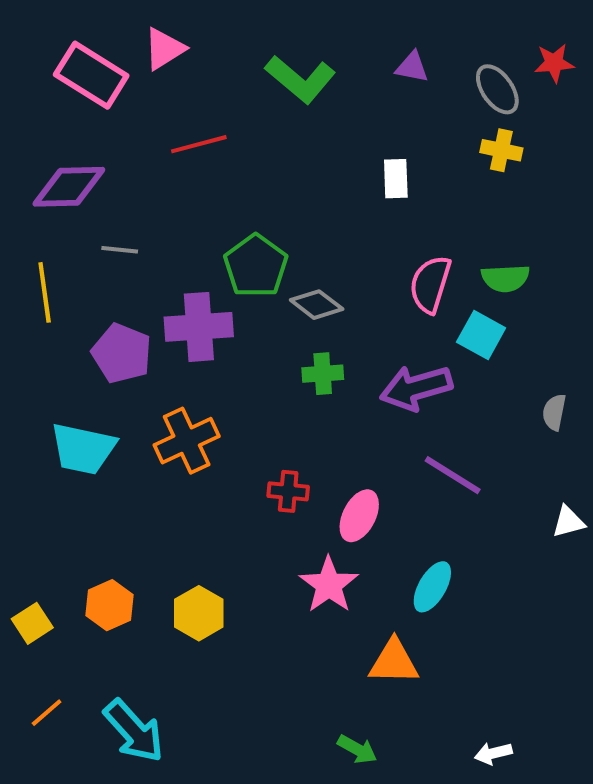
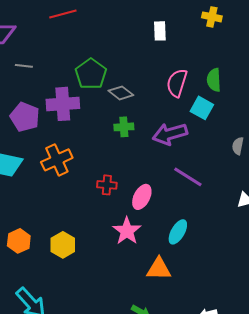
green semicircle: (505, 278) -> (214, 80), turned 90

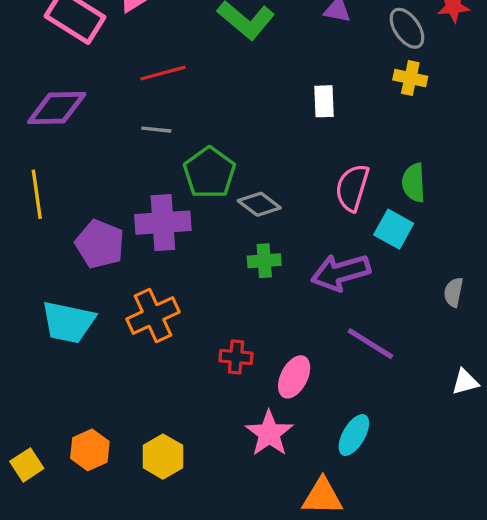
gray line: (24, 66) -> (156, 130), moved

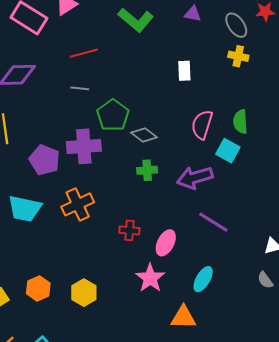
gray semicircle: (453, 292) -> (265, 280), moved, turned -48

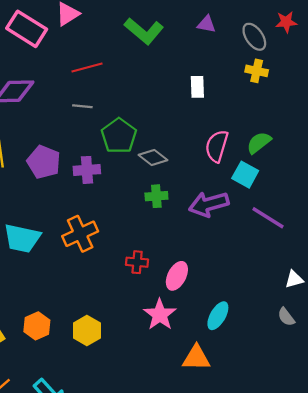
green semicircle: (240, 122) -> (259, 143), turned 55
purple cross: (84, 146) -> (87, 170), size x0.7
purple pentagon: (44, 160) -> (44, 162), moved
purple line: (213, 222) -> (268, 218), moved

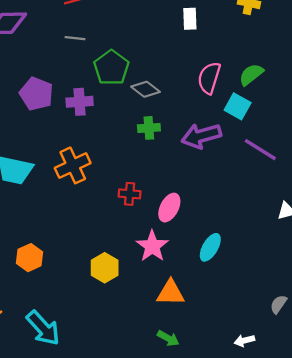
gray semicircle: (286, 317) -> (279, 304), moved, turned 72
yellow hexagon: (87, 331) -> (105, 268), moved
orange triangle: (196, 358) -> (170, 293), moved

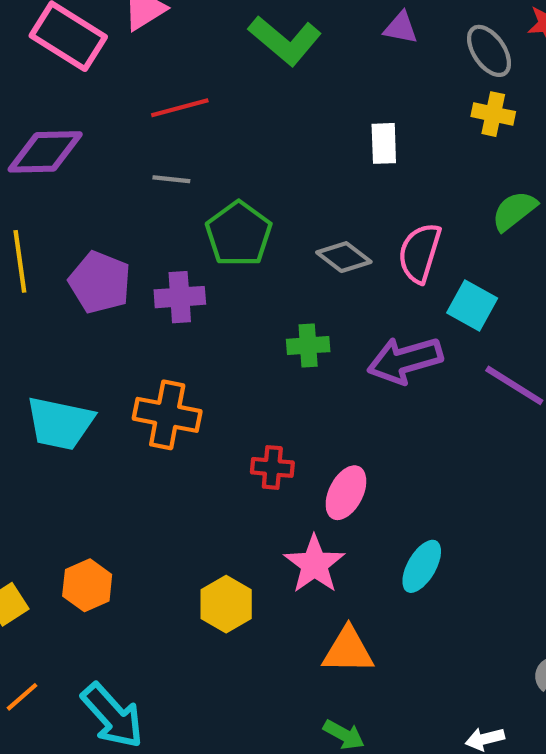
green semicircle: (251, 74) -> (514, 211), moved
gray diamond: (145, 89) -> (344, 257), moved
orange cross: (73, 165) -> (167, 415), turned 36

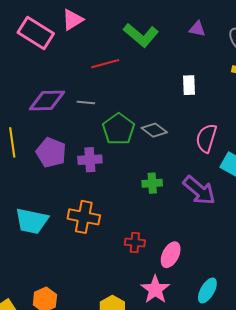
red line: (180, 108) -> (105, 64), moved
purple diamond: (45, 152) -> (47, 100), moved
gray diamond: (344, 257) -> (154, 130), moved
purple arrow: (405, 360) -> (199, 190), turned -124

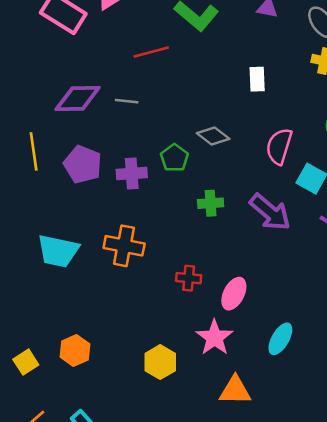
green pentagon: (119, 129) -> (174, 158), moved, size x0.7

